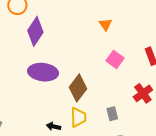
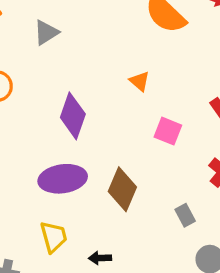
purple diamond: (35, 31) -> (73, 116), moved
yellow trapezoid: (78, 117) -> (54, 237), moved

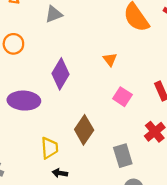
purple ellipse: (63, 179) -> (24, 101), moved
gray rectangle: (185, 215) -> (123, 156), size x1.5
yellow trapezoid: (54, 237) -> (49, 148), moved

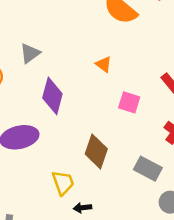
gray triangle: (54, 14) -> (30, 53), moved
gray rectangle: (123, 156) -> (148, 169), turned -30

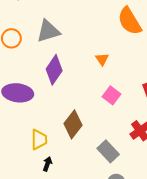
gray triangle: (30, 53) -> (48, 31), size x1.4
black arrow: (82, 208) -> (47, 164), turned 96

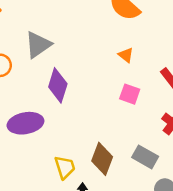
orange triangle: (102, 59) -> (126, 55), moved
brown diamond: (73, 124) -> (102, 159), moved

